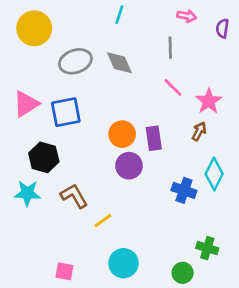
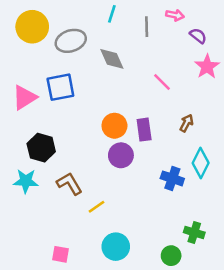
purple semicircle: (222, 28) -> (198, 36), moved, turned 120
gray line: (170, 48) -> (147, 27), moved
gray ellipse: (75, 61) -> (71, 41), moved
pink star: (209, 101) -> (207, 67), moved
blue square: (66, 112) -> (60, 87), moved

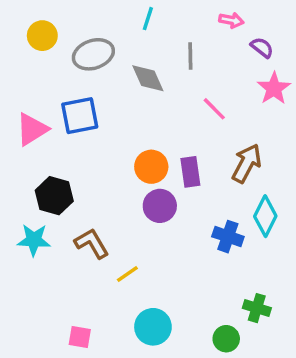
yellow circle: (32, 27) -> (42, 36), size x0.7
gray line: (147, 27) -> (190, 56), moved
brown arrow: (186, 123) -> (247, 163), size x1.6

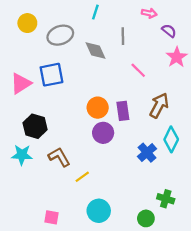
blue cross: (228, 237) -> (147, 153), turned 30

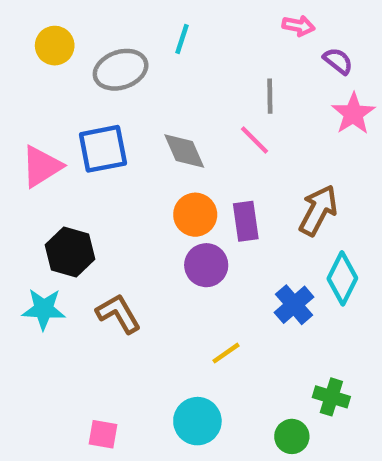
cyan line: (95, 12) -> (182, 39), moved
gray line: (123, 36) -> (270, 96), moved
gray diamond: (95, 50) -> (184, 151), moved
pink line: (138, 70) -> (255, 140), moved
yellow line: (82, 177) -> (226, 353), moved

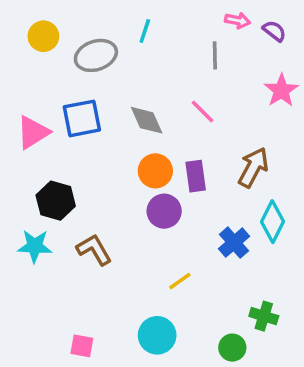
purple semicircle: (338, 61) -> (274, 31), moved
gray line: (270, 96) -> (215, 55), moved

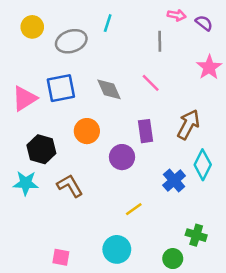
orange circle: (155, 171) -> (87, 131), moved

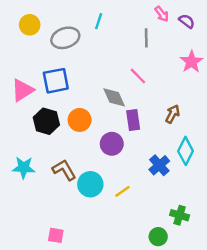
pink arrow: (177, 15) -> (162, 14), turned 42
gray diamond: (109, 89) -> (114, 97), moved
brown arrow: (188, 125) -> (172, 114), size x0.7
black hexagon: (41, 149) -> (46, 121), moved
cyan circle: (117, 249) -> (90, 184), moved

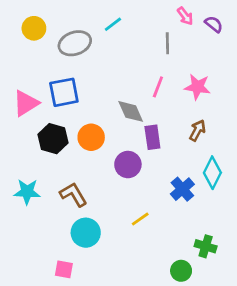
cyan line: (99, 21) -> (113, 24), turned 35
pink star: (191, 62) -> (197, 87), moved, turned -30
pink line: (138, 76) -> (158, 87), turned 66
cyan circle: (90, 184) -> (86, 233), moved

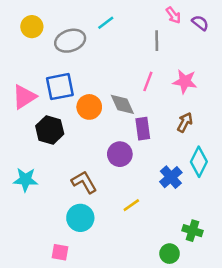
orange circle: (91, 137) -> (89, 107), moved
brown L-shape: (73, 194) -> (84, 182), moved

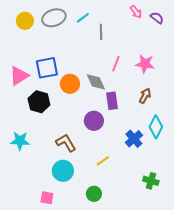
gray ellipse: (70, 41) -> (54, 18), moved
gray line: (157, 41) -> (101, 32), moved
green circle: (170, 254) -> (94, 194), moved

